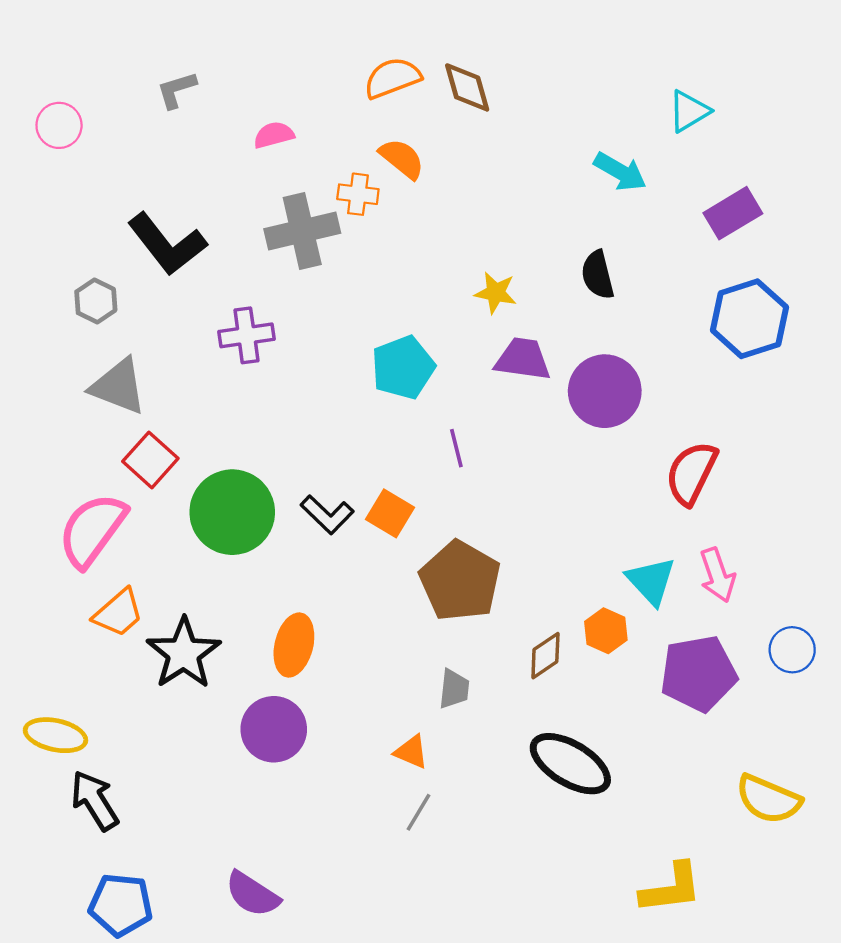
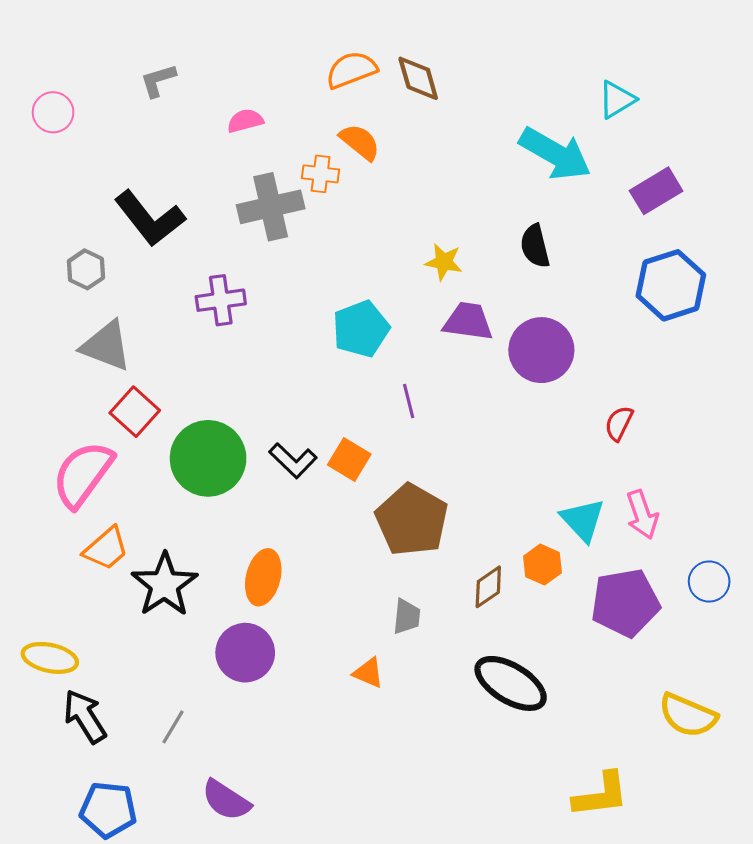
cyan arrow: (620, 172) -> (555, 154), size x1.5
red semicircle: (691, 473) -> (619, 423), size x0.6
gray line: (418, 812) -> (173, 727), moved

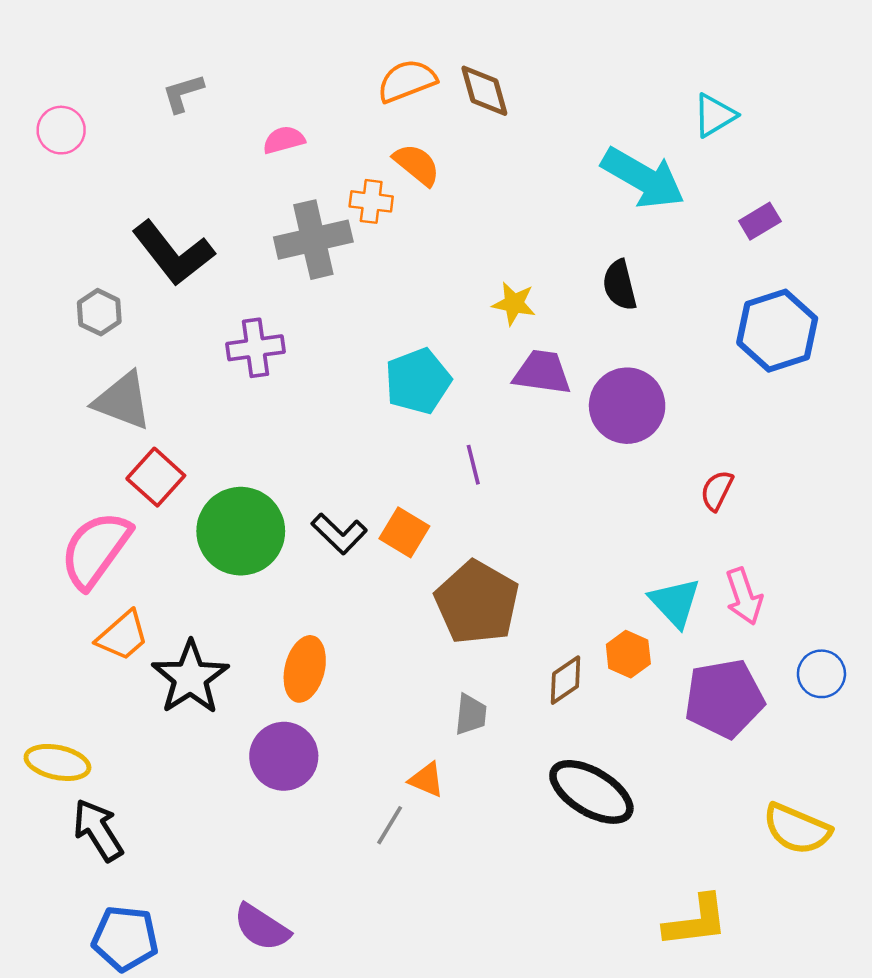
purple rectangle: (656, 191) -> (760, 221), size x0.7
gray line: (173, 727) -> (390, 825), moved

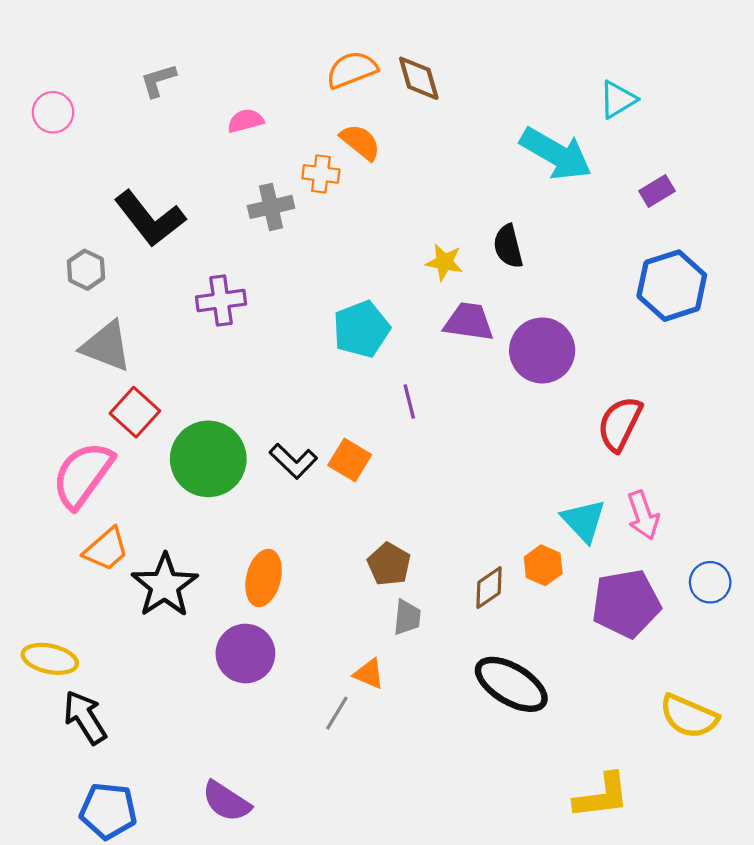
gray cross: (313, 240) -> (271, 207), size x0.7
black semicircle: (620, 285) -> (508, 246), moved
red semicircle: (717, 491) -> (620, 424), size x1.6
brown pentagon: (477, 603) -> (389, 564), moved, size x0.6

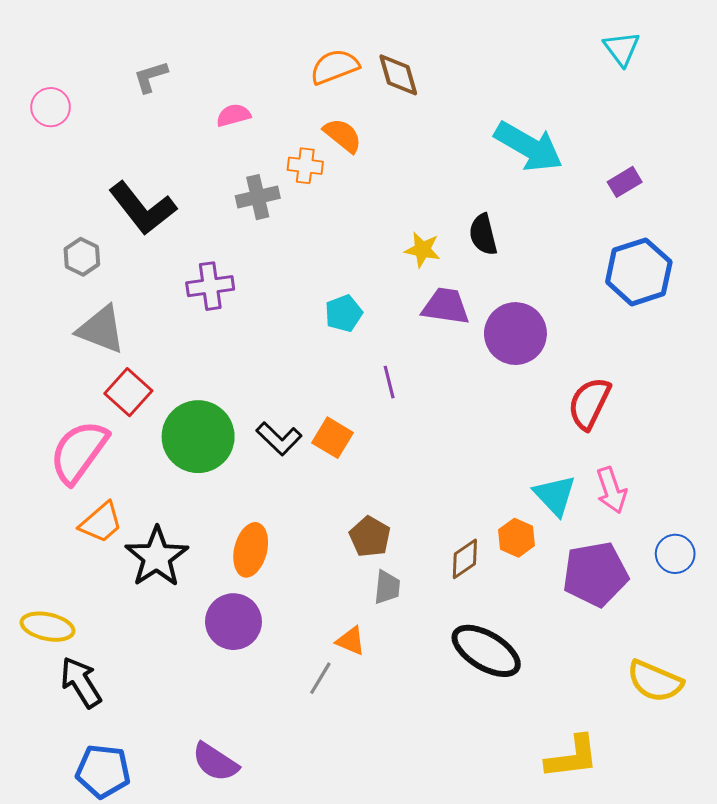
cyan triangle: (618, 100) -> (622, 49), moved, turned -36
cyan pentagon: (361, 329) -> (344, 313), size x0.7

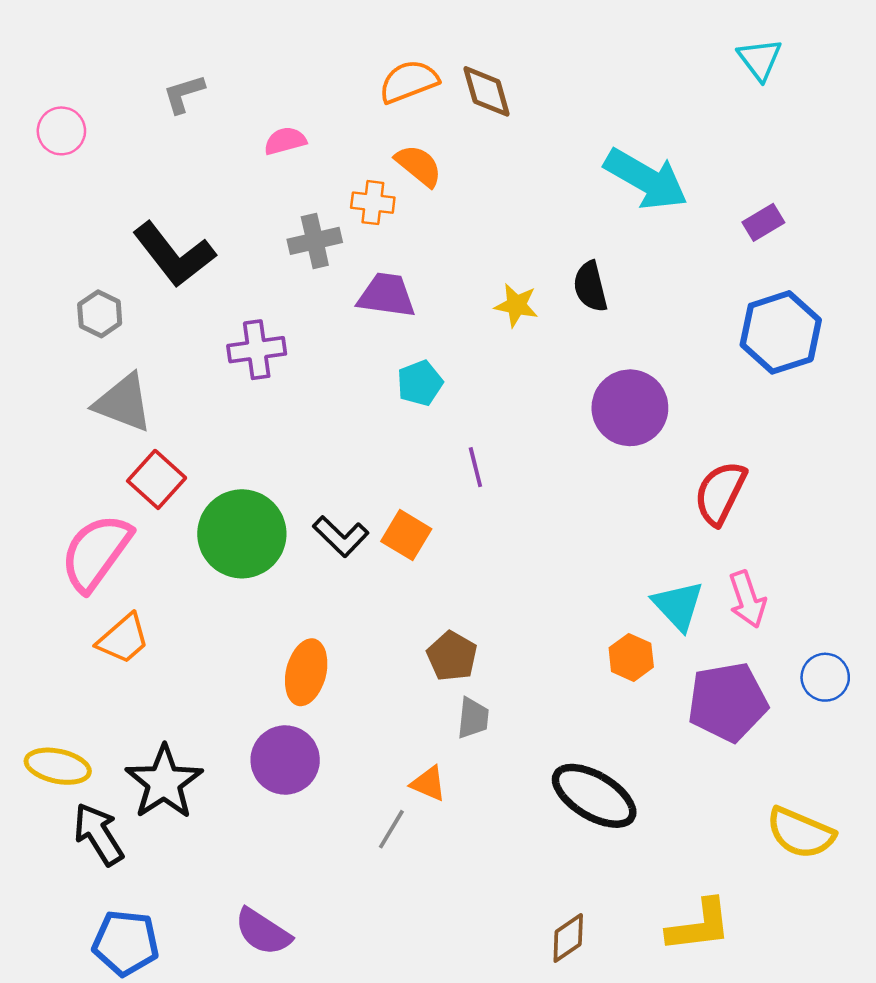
purple trapezoid: (446, 306) -> (386, 295), moved
black star: (157, 557) -> (164, 782), moved
brown diamond: (465, 559) -> (568, 938), moved

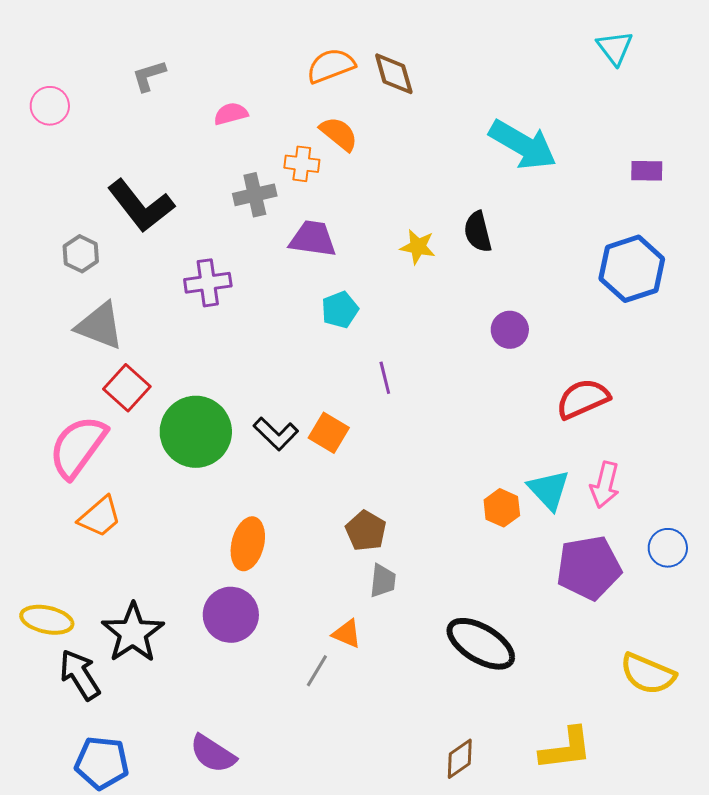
purple rectangle: (763, 222) -> (647, 171), moved, turned 32
purple circle: (630, 408) -> (510, 330), size x0.6
red semicircle: (720, 493) -> (583, 399), turned 40
pink arrow: (747, 599) -> (605, 485), turned 33
orange hexagon: (631, 657) -> (502, 508), moved

